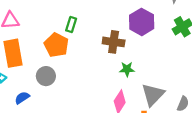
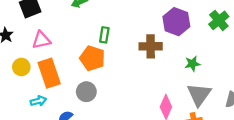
green star: (127, 69) -> (192, 64), moved

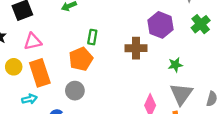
orange pentagon: (92, 58) -> (81, 59), turned 30

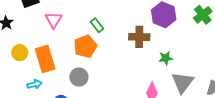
green rectangle: (92, 37) -> (97, 25), turned -48
pink triangle: (33, 41) -> (54, 20), moved, turned -48
green star: (175, 65) -> (166, 58), moved

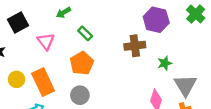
green rectangle: (97, 25) -> (85, 33), moved

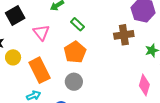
yellow circle: (17, 79) -> (13, 57), moved

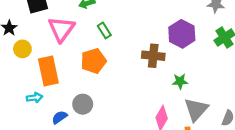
pink triangle: (41, 32) -> (61, 29), size x1.4
gray circle: (74, 82) -> (83, 104), moved

